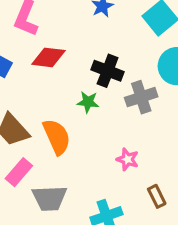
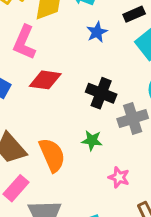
green star: (88, 102) -> (92, 140), moved

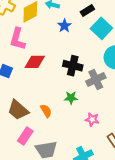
orange semicircle: (52, 155) -> (46, 111), size x0.6

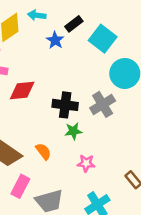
black rectangle: (87, 11) -> (74, 24), moved
black cross: (73, 66) -> (65, 105), moved
pink star: (92, 119) -> (86, 163), moved

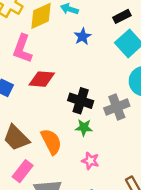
black rectangle: (74, 24) -> (122, 16), moved
orange semicircle: (43, 151) -> (51, 142), size x1.5

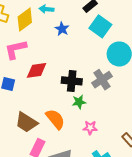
pink L-shape: (22, 49) -> (16, 49), turned 70

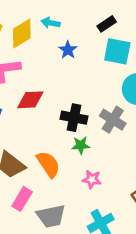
cyan square: (100, 26) -> (117, 51), turned -30
gray cross: (102, 80) -> (113, 120), turned -30

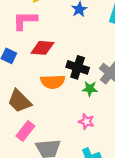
green star: (81, 145) -> (90, 89), moved
orange semicircle: (48, 164) -> (53, 82), moved, turned 115

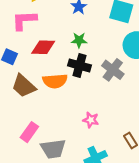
green star: (90, 89) -> (79, 40), moved
brown trapezoid: (19, 101) -> (24, 86), moved

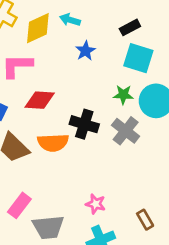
green star: (79, 40) -> (123, 95), moved
pink star: (91, 120) -> (96, 204), moved

